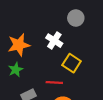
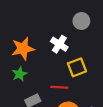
yellow square: (72, 63) -> (77, 67), turned 36

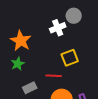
white cross: (59, 44) -> (58, 28), moved, turned 35
orange star: (23, 49) -> (21, 41), turned -30

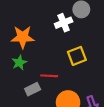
orange star: (21, 41) -> (23, 37), turned -30
red line: (54, 76) -> (49, 76), moved

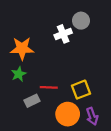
yellow square: (77, 56) -> (81, 90), moved

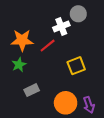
red line: (49, 87) -> (48, 46), moved, turned -42
yellow square: (81, 90) -> (76, 66), moved

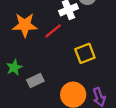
green star: (19, 65) -> (14, 68), moved

